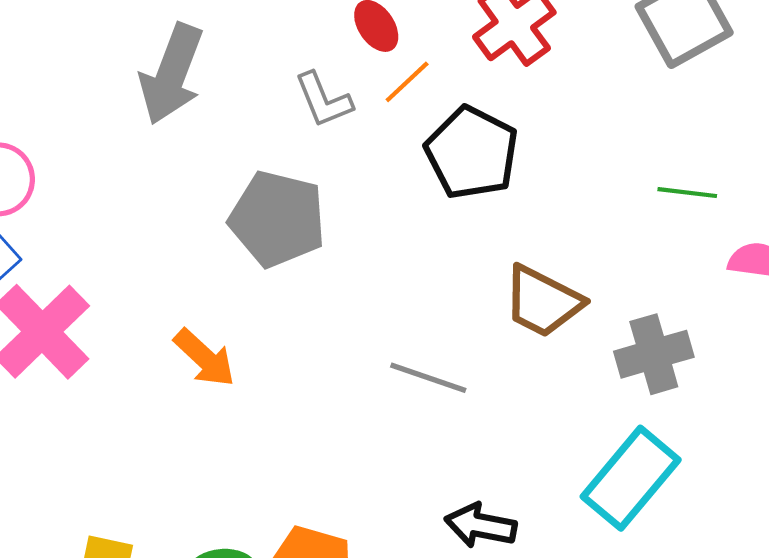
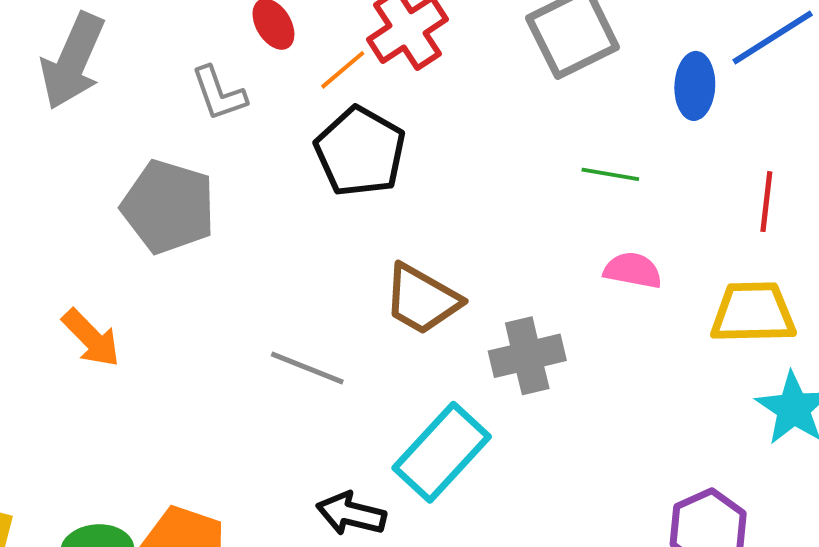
orange line: (407, 82) -> (343, 70), moved
green line: (687, 193) -> (610, 174), moved
cyan rectangle: (631, 478) -> (442, 452), moved

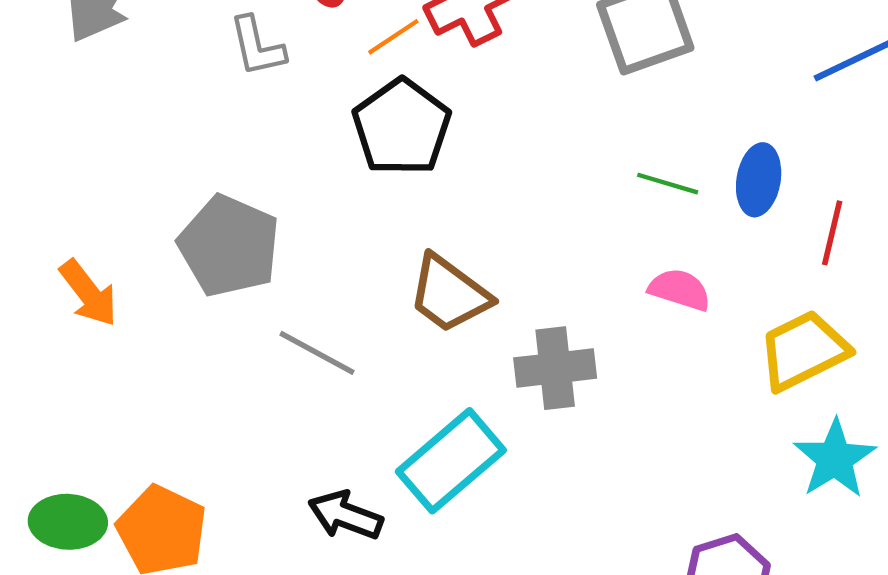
blue ellipse: (695, 86) -> (759, 180), moved
gray pentagon: (168, 207) -> (229, 246), moved
yellow trapezoid: (753, 313) -> (803, 351), turned -32

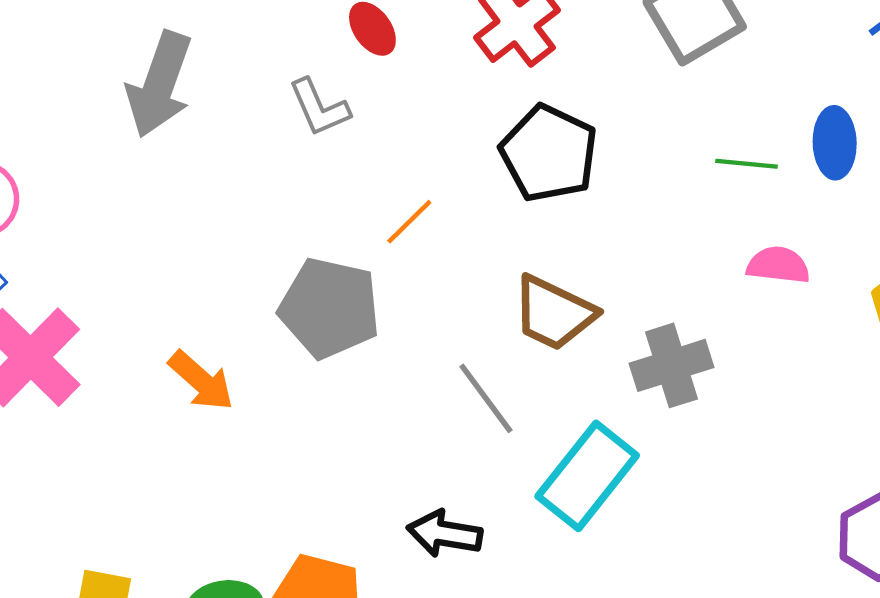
orange line: (393, 37) -> (409, 222), moved
black pentagon: (402, 127) -> (549, 153), moved
gray line: (317, 353) -> (486, 398), moved, turned 36
black arrow: (345, 515) -> (445, 534), moved

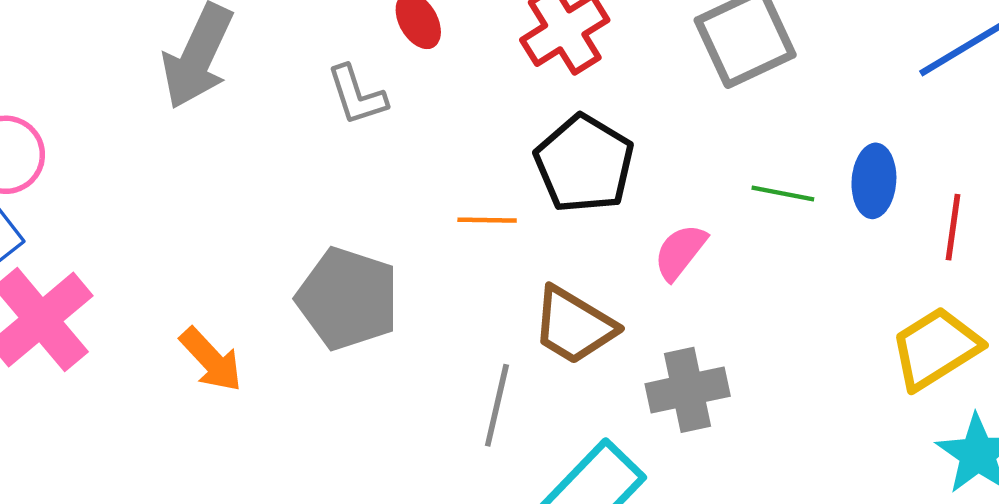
orange line: (409, 222) -> (487, 220), moved, turned 40
pink semicircle: (778, 265) -> (680, 252), moved, turned -64
gray line: (486, 398) -> (497, 405), turned 44

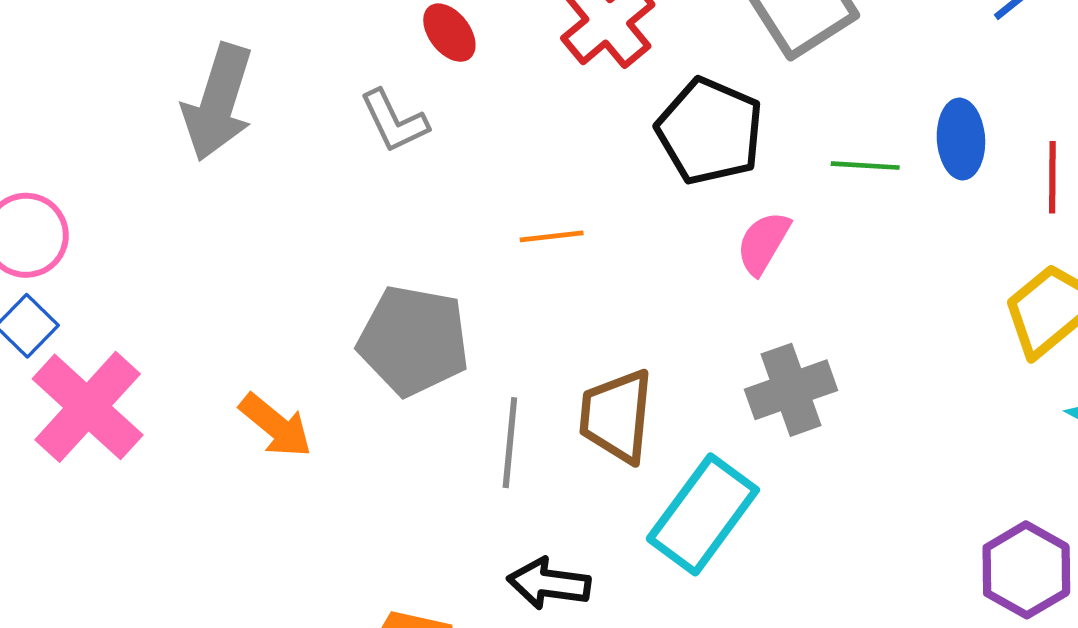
black pentagon: (584, 164) -> (710, 131), moved
brown trapezoid: (574, 326) -> (616, 416), moved, turned 72
gray line: (497, 405) -> (510, 443), moved

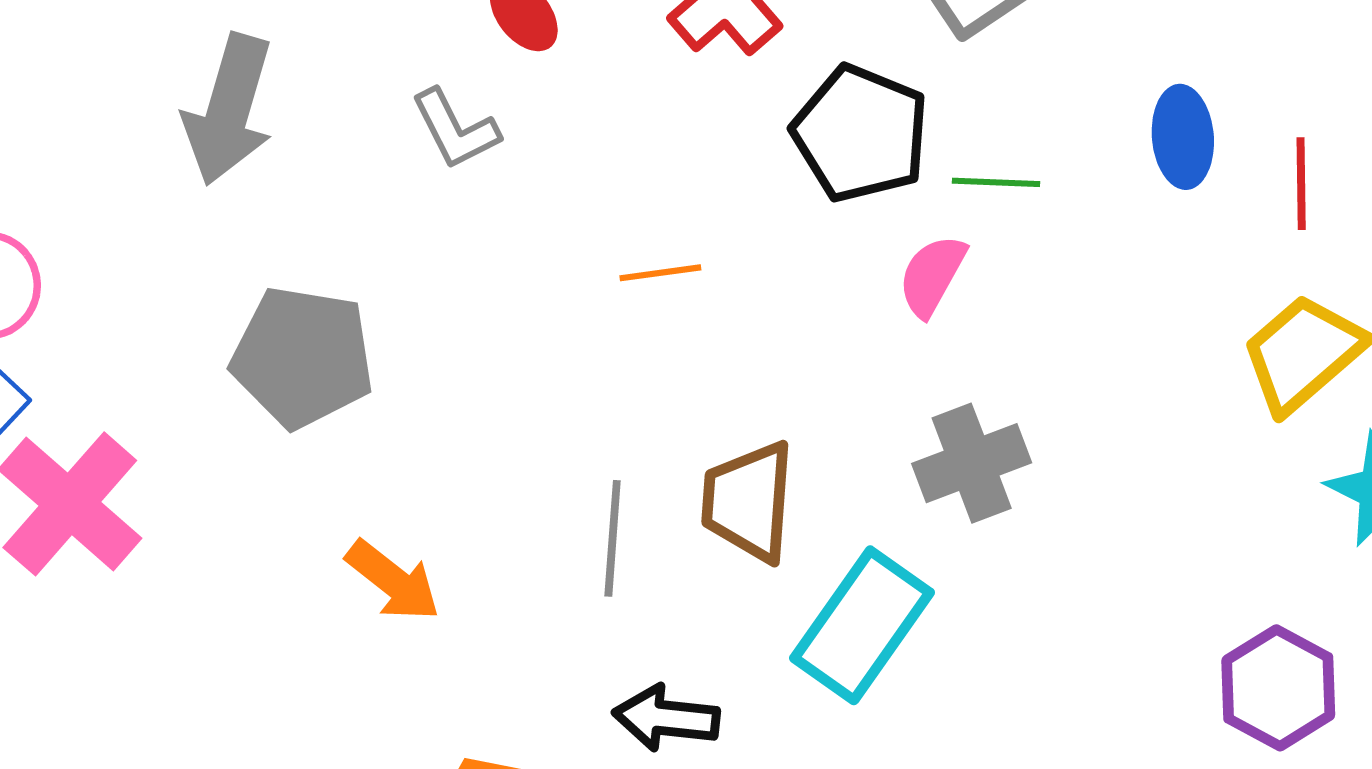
green line: (865, 166) -> (996, 182), moved
gray pentagon: (414, 341) -> (303, 357), moved
orange arrow: (276, 426) -> (393, 581), moved

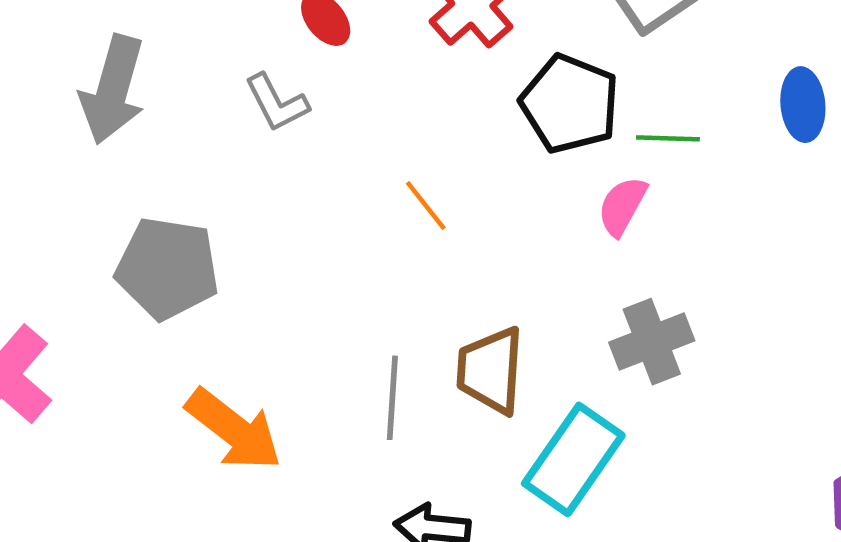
orange line: (660, 273) -> (426, 205), turned 60
orange arrow: (393, 581) -> (234, 430), size x1.4

